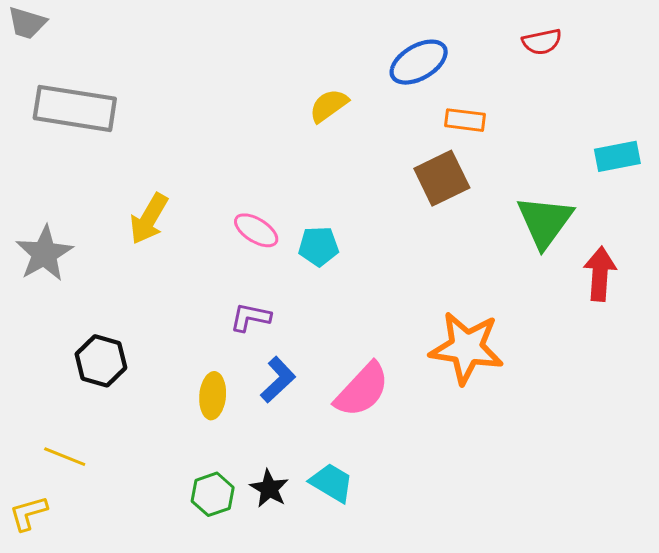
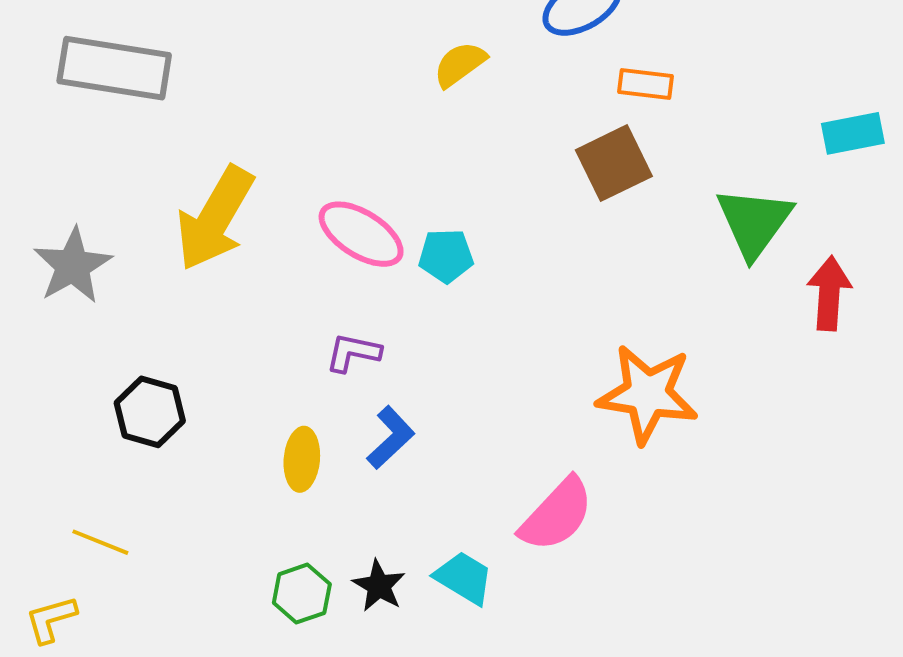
yellow arrow: (149, 219) -> (215, 218), size x1.5
pink ellipse: (256, 230) -> (361, 234), size x1.4
pink semicircle: (362, 390) -> (557, 515), moved

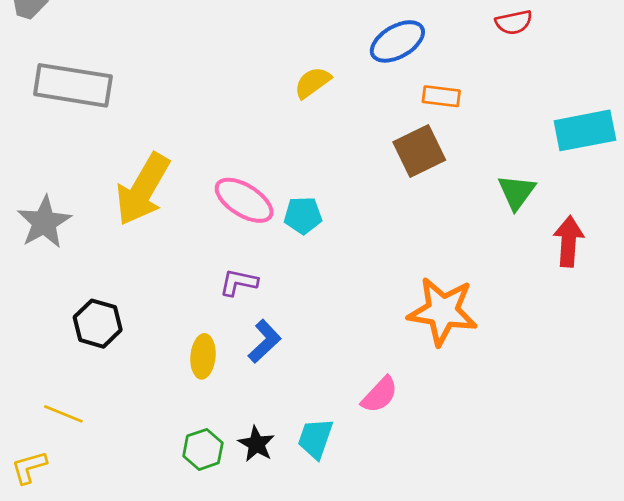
cyan rectangle: (853, 133) -> (585, 130), size x1.4
green triangle: (754, 222) -> (517, 192), size x0.7
pink semicircle: (557, 515) -> (380, 395), size x0.7
cyan trapezoid: (464, 578) -> (315, 439), turned -102

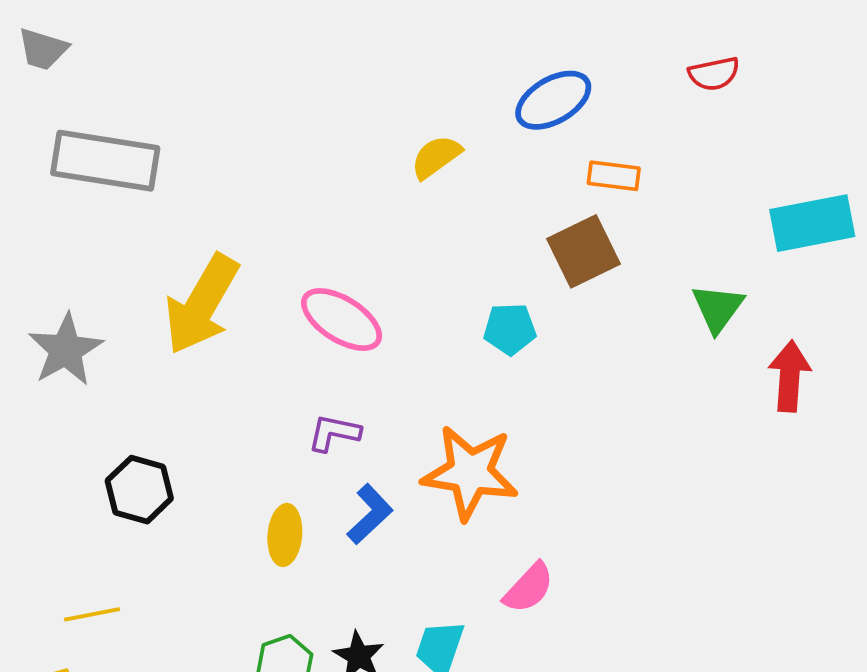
cyan pentagon: (303, 215) -> (510, 329), moved
orange star: (443, 311) -> (470, 473), moved
yellow line: (63, 414) -> (92, 614), turned -33

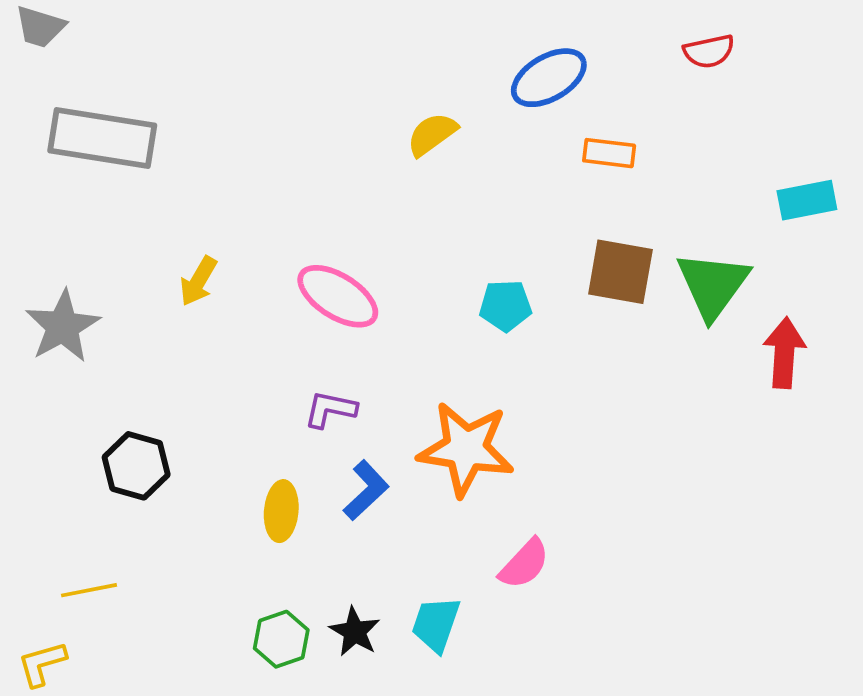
cyan rectangle: (812, 223) -> (807, 200), size x0.7
brown square: (584, 251) -> (620, 272), moved, turned 36
yellow arrow: (202, 304) -> (198, 281), size x0.5
green triangle: (718, 308) -> (713, 285), size x1.4

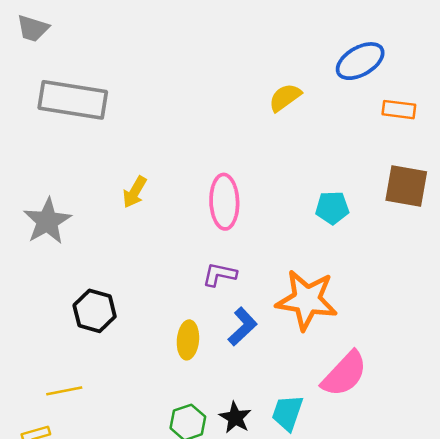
pink ellipse: (338, 296) -> (224, 202), turned 56
pink semicircle: (524, 564) -> (344, 374), size x1.4

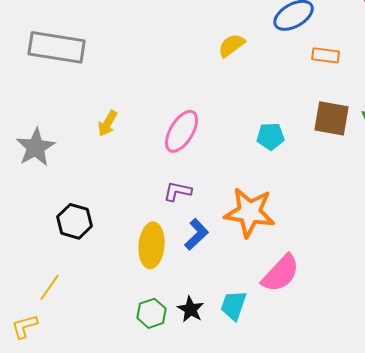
pink ellipse: (224, 202) -> (182, 131), turned 33
yellow ellipse: (188, 340) -> (152, 245), size x1.4
yellow line: (64, 391) -> (50, 287), turned -44

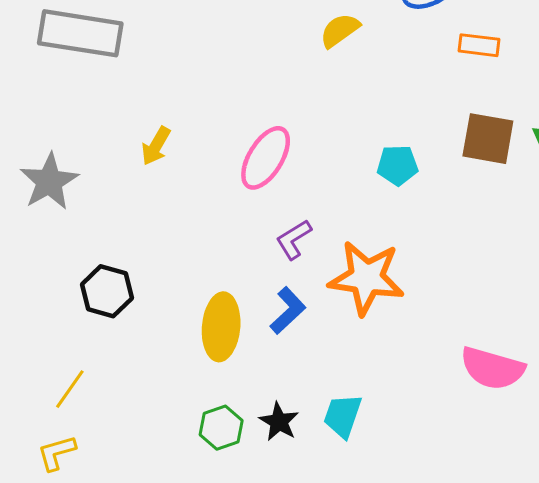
purple L-shape: (178, 191) -> (294, 239), moved, turned -44
pink semicircle: (281, 273) -> (492, 368), moved, turned 63
yellow L-shape: (25, 326) -> (57, 453), moved

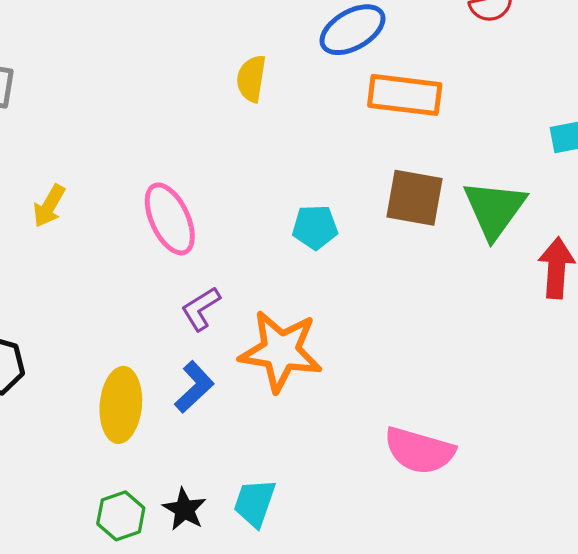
yellow semicircle: (340, 30) -> (251, 79), turned -45
orange rectangle: (479, 45) -> (405, 95), size x1.6
pink ellipse: (266, 158) -> (170, 219), turned -56

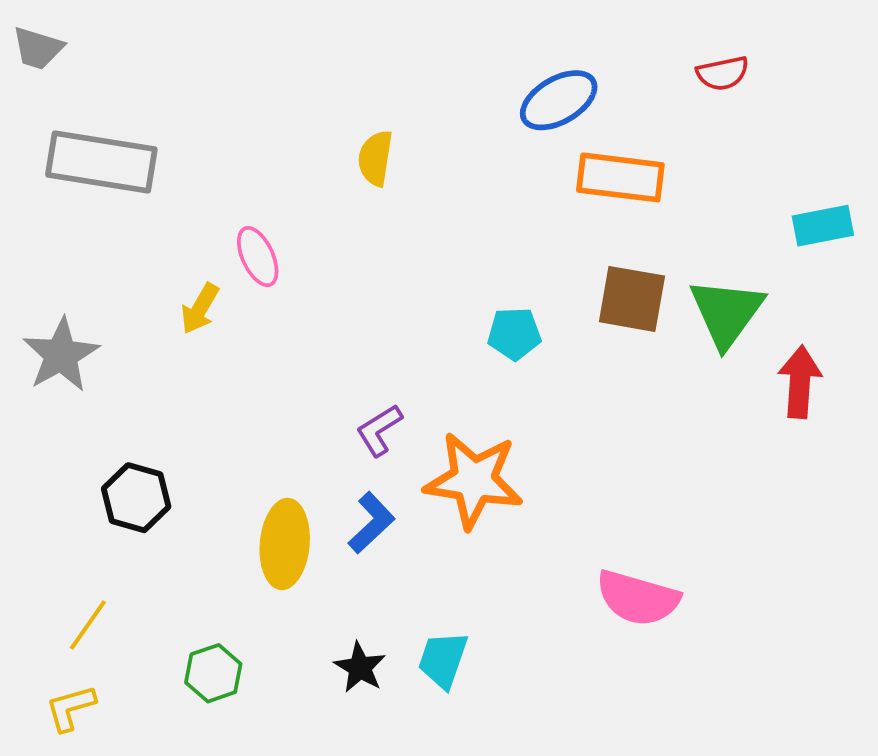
yellow semicircle: (251, 79) -> (375, 158), moved
pink ellipse: (170, 219) -> (258, 257), moved, size x0.7
green hexagon: (121, 516) -> (213, 673), moved

